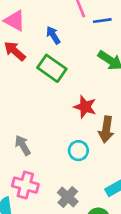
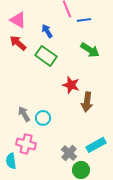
cyan circle: (78, 151) -> (43, 118), moved
gray cross: (68, 197) -> (69, 153), moved

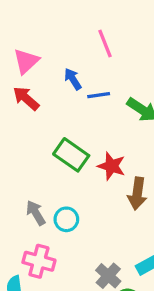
pink triangle: (18, 20) -> (26, 61), turned 48
blue line: (84, 20) -> (99, 95), moved
green rectangle: (46, 56) -> (71, 155), moved

